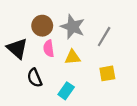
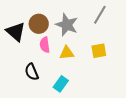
gray line: (104, 37) -> (100, 15), moved
black triangle: (17, 48) -> (16, 32), moved
yellow square: (107, 73) -> (99, 51), moved

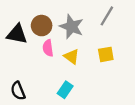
black triangle: (16, 32) -> (17, 34), turned -30
yellow triangle: (67, 53) -> (72, 57), turned 42
black semicircle: (32, 72) -> (18, 91), moved

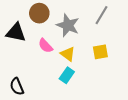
brown circle: (42, 26) -> (39, 13), moved
pink semicircle: (48, 48) -> (45, 46), turned -35
cyan rectangle: (65, 90) -> (67, 75), moved

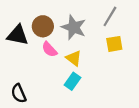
brown circle: (39, 13) -> (43, 26), moved
yellow square: (100, 52) -> (114, 44), moved

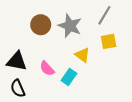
black triangle: (18, 35) -> (17, 61), moved
pink semicircle: (49, 49) -> (47, 69), moved
yellow triangle: (74, 58) -> (82, 55), moved

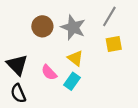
yellow triangle: (82, 55) -> (75, 58), moved
black triangle: (17, 61) -> (17, 65), turned 35

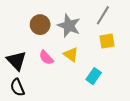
pink semicircle: (49, 72) -> (46, 58), moved
cyan rectangle: (72, 81) -> (94, 76), moved

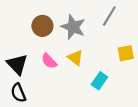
yellow square: (107, 41) -> (126, 53), moved

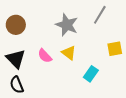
brown circle: (42, 26) -> (16, 25), moved

